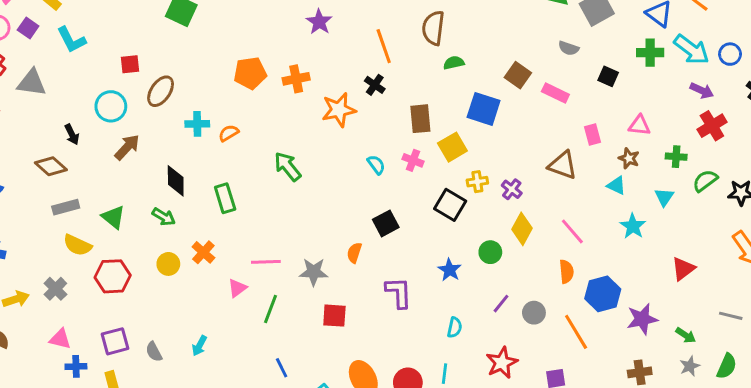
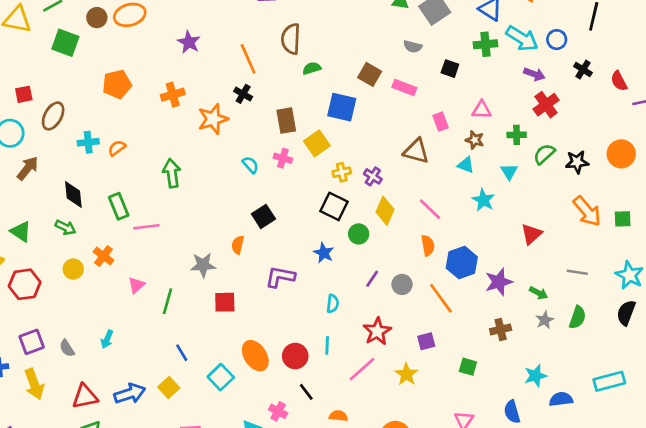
orange pentagon: (250, 73) -> (117, 84), moved
green arrow: (288, 166) -> (172, 173), turned 36
black square: (450, 205) -> (334, 206), moved
pink line: (266, 262) -> (146, 227), moved
purple L-shape: (399, 292) -> (280, 277), turned -72

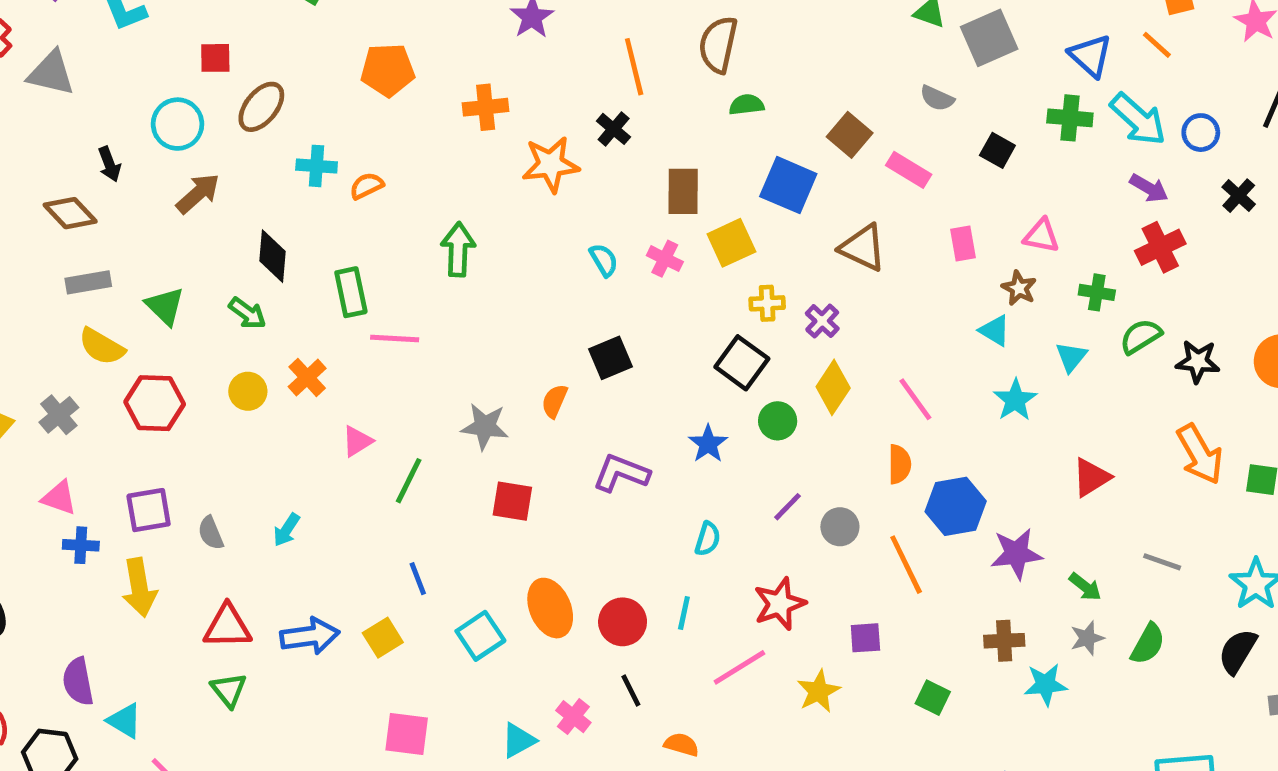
brown triangle: (416, 151) -> (863, 248), moved
cyan star: (536, 376) -> (1046, 684), moved

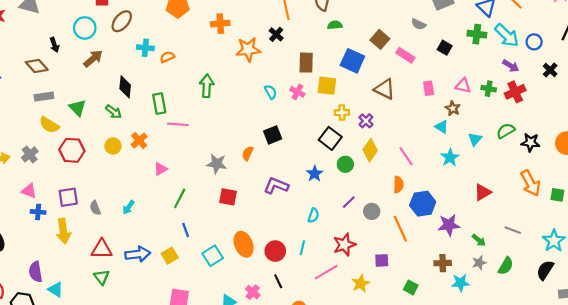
yellow square: (731, 243) -> (327, 86), turned 30
green cross: (1097, 292) -> (489, 89), moved
green line: (409, 481) -> (180, 198), moved

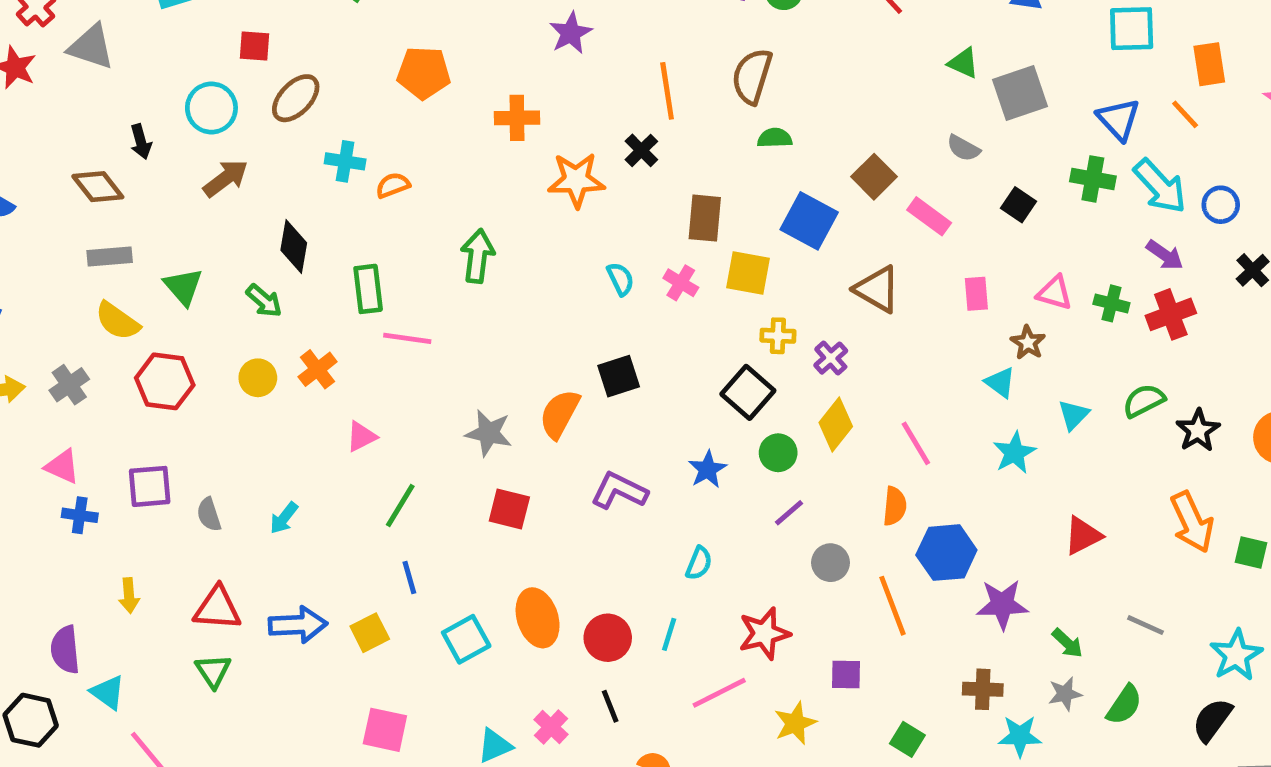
black star: (530, 142) -> (1198, 430), turned 30
orange semicircle: (248, 153) -> (560, 414), size x1.5
purple line: (349, 202) -> (789, 513), moved
yellow arrow: (63, 231) -> (129, 596), moved, size x0.6

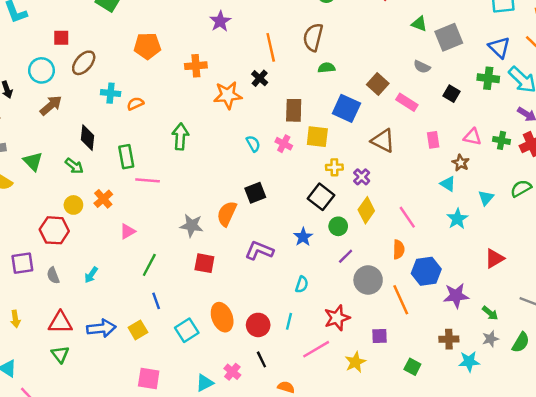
red hexagon: (165, 381) -> (54, 230), moved
gray circle: (831, 563) -> (368, 280), size x1.5

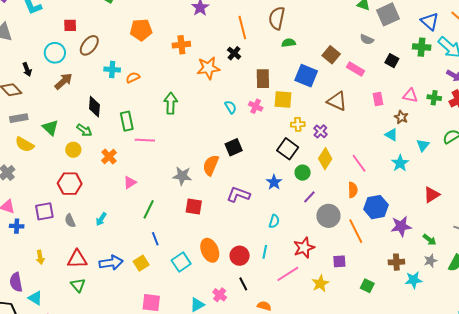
yellow circle: (73, 205) -> (73, 150), moved

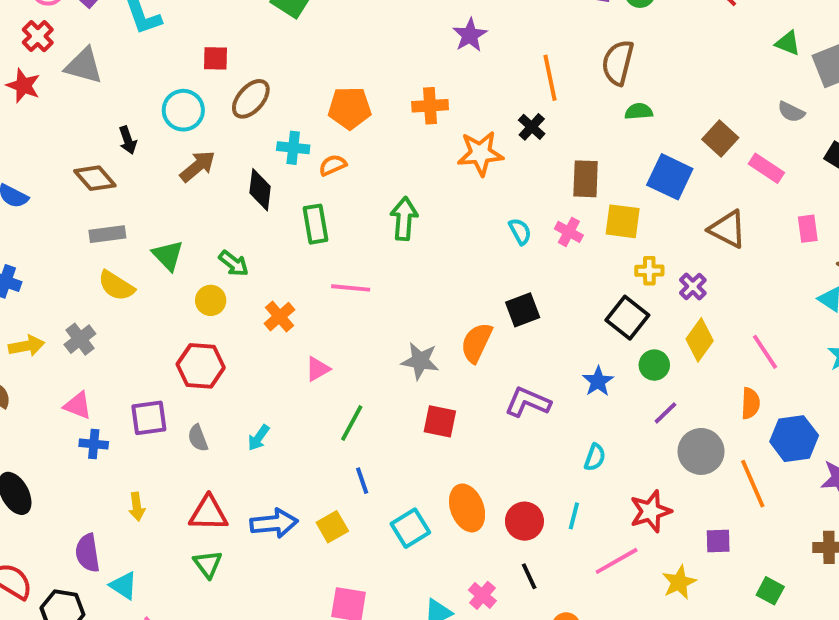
orange pentagon: (141, 30) -> (350, 108), moved
black diamond: (94, 107) -> (260, 190), moved
green rectangle: (127, 121) -> (315, 224), moved

